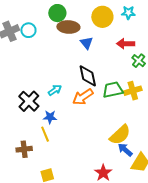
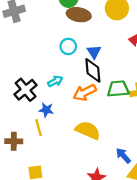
cyan circle: (28, 30) -> (68, 46), moved
blue triangle: (87, 43) -> (94, 52), moved
yellow semicircle: (120, 135) -> (88, 130), moved, turned -120

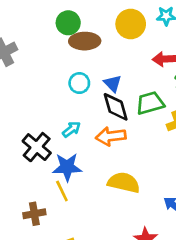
green trapezoid: (118, 89) -> (150, 103), moved
orange arrow: (85, 93) -> (111, 136), turned 30
blue star: (46, 110) -> (67, 167), size x1.5

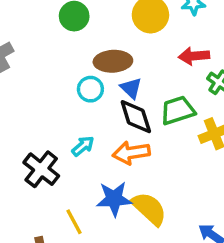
brown ellipse: (85, 41) -> (113, 61), moved
blue star: (67, 167) -> (114, 199), moved
yellow semicircle: (124, 183) -> (149, 209), turned 32

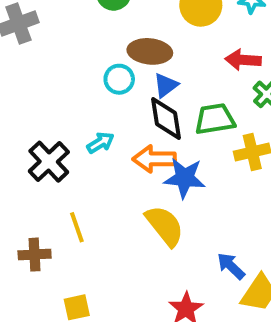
blue triangle: (131, 88) -> (166, 85), turned 30
blue star: (114, 199) -> (185, 178), moved

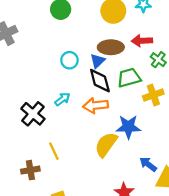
brown ellipse: (150, 51) -> (111, 47), moved
blue star: (185, 178) -> (128, 127), moved
yellow semicircle: (165, 226) -> (106, 145), turned -100

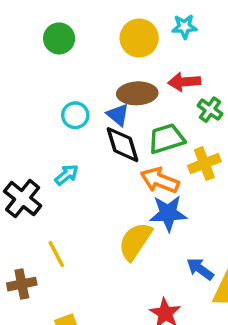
blue triangle: (98, 61) -> (118, 115), turned -35
orange arrow: (96, 105) -> (160, 180), moved, turned 30

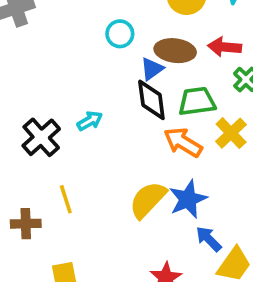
cyan circle: (75, 115) -> (120, 34), moved
blue triangle: (118, 115) -> (152, 69), turned 35
yellow cross: (204, 164) -> (231, 133), turned -32
blue star: (168, 213) -> (188, 199), moved, turned -30

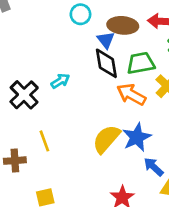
blue triangle: (152, 69) -> (106, 40), turned -30

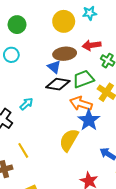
cyan circle: (80, 14) -> (11, 55), moved
black diamond: (106, 63) -> (58, 84), turned -60
blue star: (137, 137) -> (89, 120), moved

